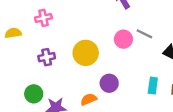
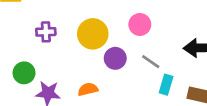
gray line: (144, 34) -> (151, 62), moved
purple circle: (109, 83) -> (115, 58), moved

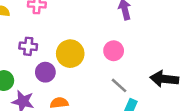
purple circle: (115, 58) -> (45, 72), moved

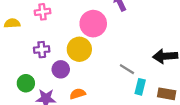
pink circle: (114, 51) -> (93, 24), moved, size x1.5

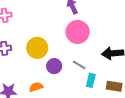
pink circle: (93, 24) -> (78, 32), moved
purple circle: (61, 69) -> (54, 66), moved

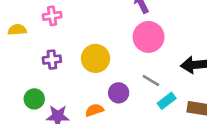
purple circle: (54, 66) -> (119, 93), moved
cyan rectangle: (91, 80) -> (167, 101), turned 40

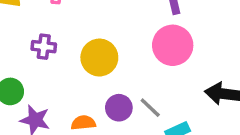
gray line: (151, 80) -> (150, 108), moved

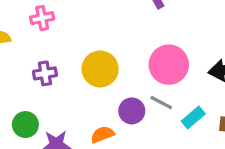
pink circle: (173, 45) -> (169, 65), moved

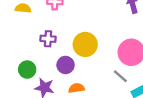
purple circle: (132, 111) -> (66, 65), moved

